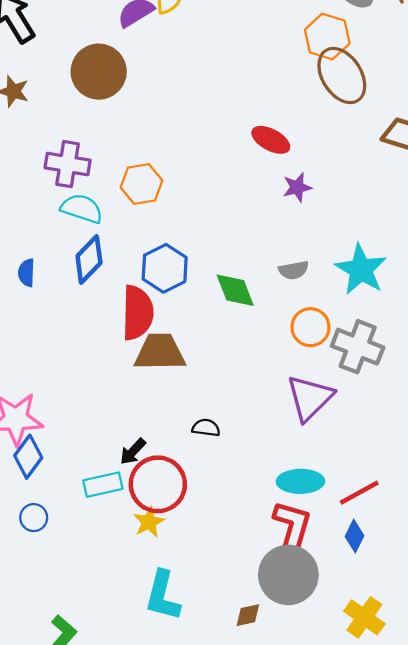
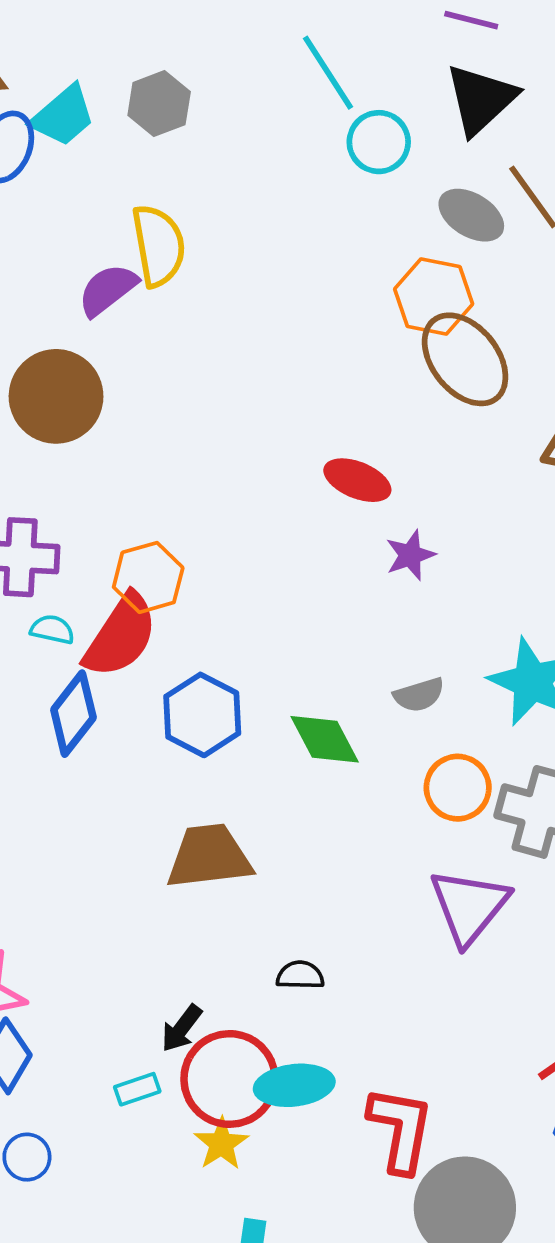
cyan semicircle: (82, 209) -> (52, 629), size x0.6
red semicircle: (137, 313) -> (121, 636), moved, turned 38
cyan ellipse: (300, 481) -> (294, 1085), moved
cyan rectangle: (103, 485) -> (137, 1089), size x0.7
red L-shape: (292, 527) -> (400, 1129), moved

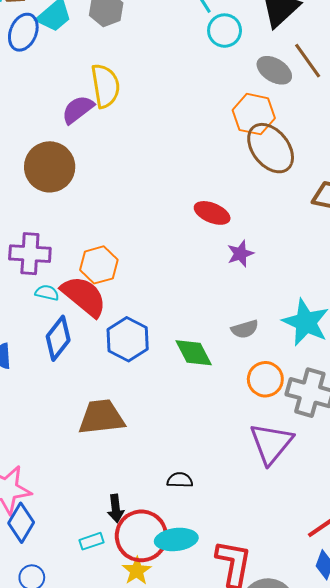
red semicircle: (121, 636) -> (84, 296), turned -84
brown trapezoid: (209, 857) -> (101, 417), moved
black arrow: (182, 1028) -> (116, 508), turned -44

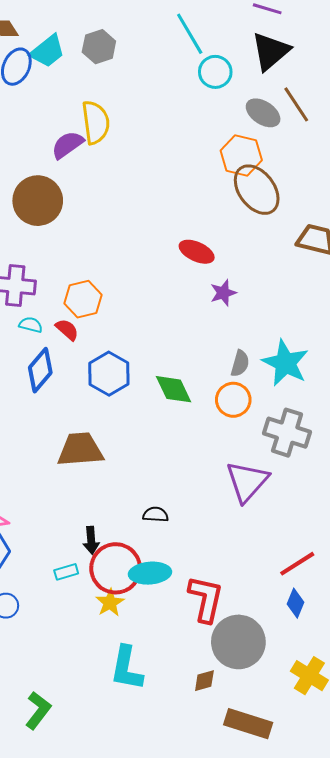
red semicircle: (84, 296) -> (67, 330), size x0.5
gray semicircle: (245, 329) -> (240, 363), moved, turned -60
orange circle: (265, 379) -> (233, 400), moved

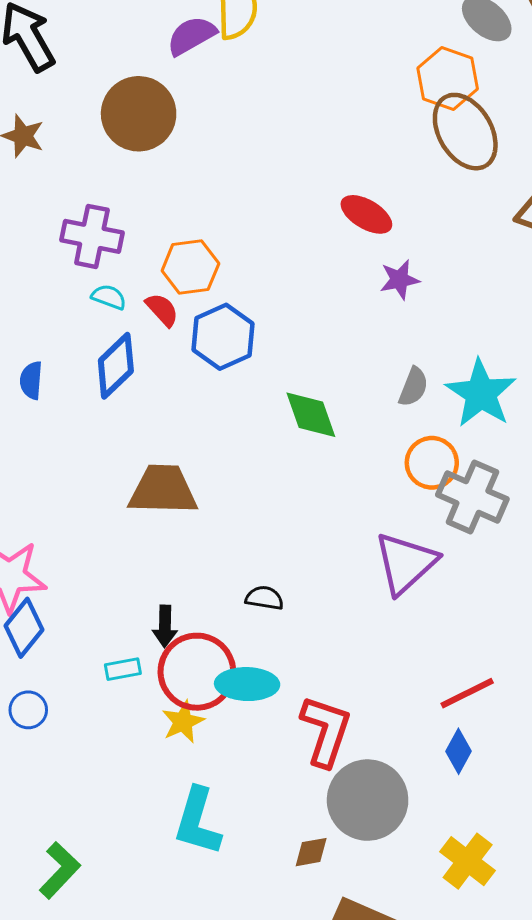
blue hexagon: (109, 374) -> (223, 337), moved
orange circle: (233, 400) -> (432, 463), moved

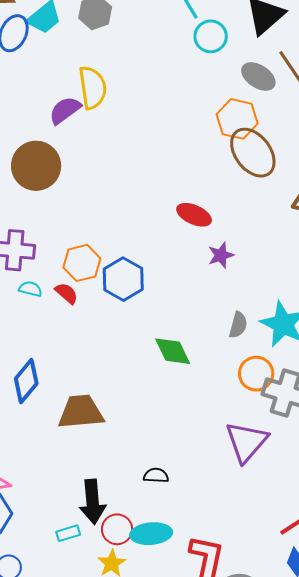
blue hexagon: (223, 337) -> (123, 279), moved
blue diamond: (116, 366) -> (26, 381), moved
black arrow: (165, 626) -> (93, 502), size x1.6
red circle: (197, 672) -> (117, 529), size x0.6

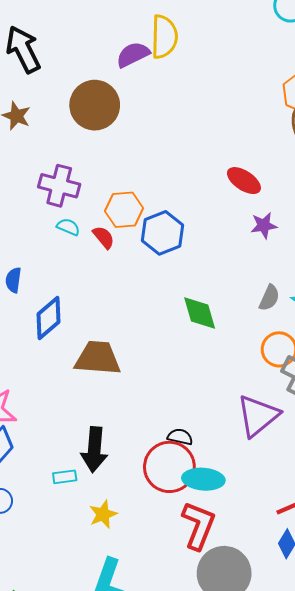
black semicircle: (156, 476) -> (180, 437), moved
red circle: (117, 529) -> (169, 467), moved, size x1.6
cyan ellipse: (151, 534) -> (203, 479), moved

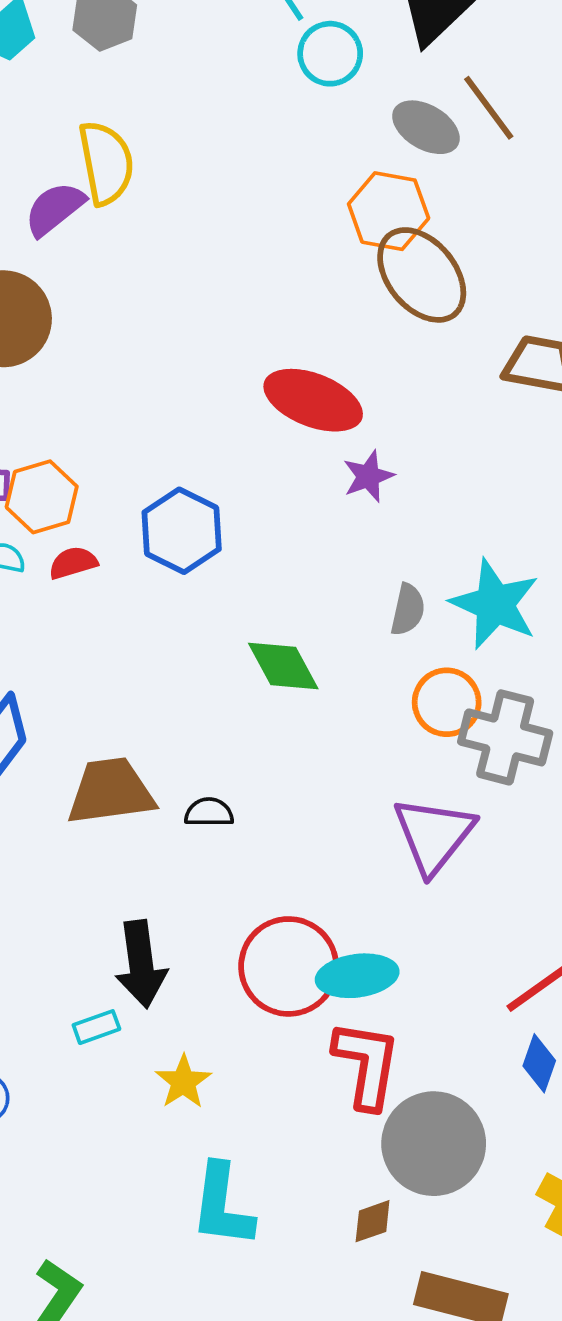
red ellipse: (244, 181) -> (313, 400), size x1.4
orange hexagon: (124, 210) -> (42, 497), moved
red semicircle: (104, 237) -> (73, 563), turned -55
black semicircle: (180, 437) -> (209, 812), moved

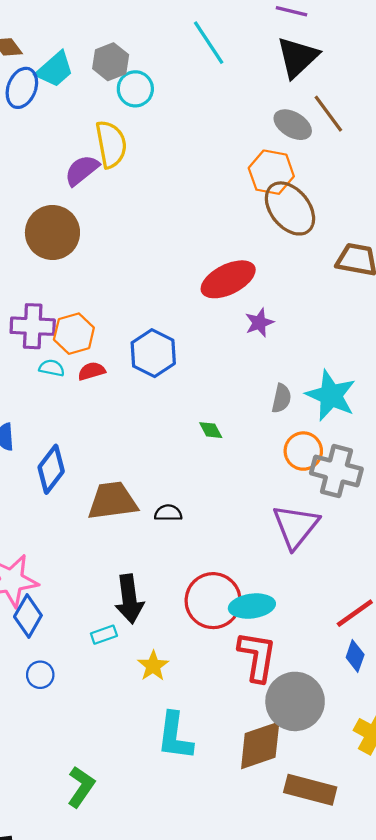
cyan circle: (330, 54) -> (135, 89), moved
red ellipse: (313, 400) -> (228, 279), turned -48
green diamond: (283, 666) -> (211, 430), size x0.6
brown diamond: (373, 1221) -> (260, 745), size x2.0

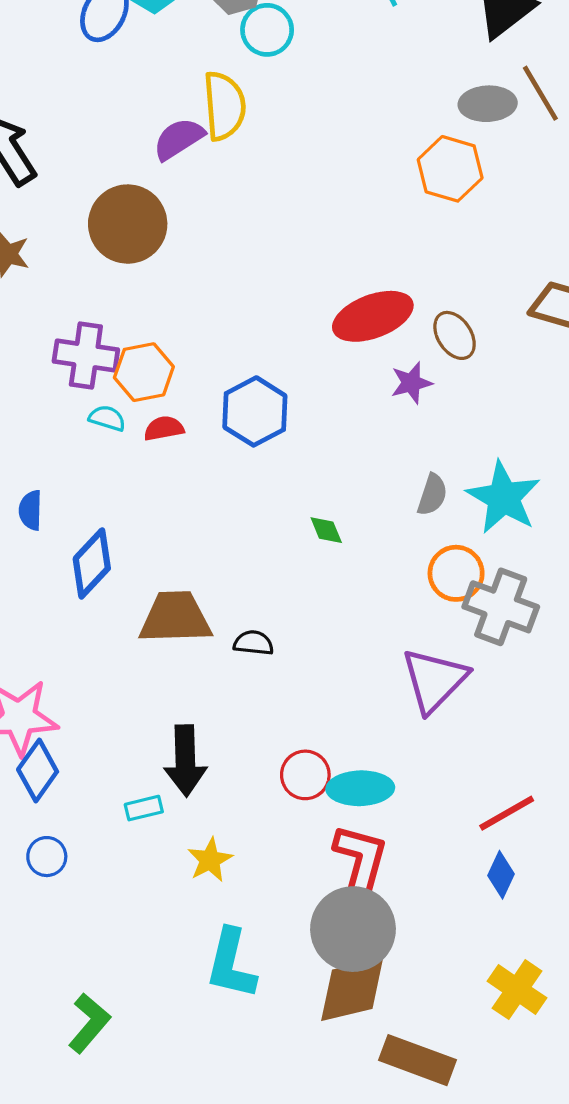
gray ellipse: (293, 125) -> (488, 104), turned -39
brown ellipse: (290, 208) -> (455, 335), moved, size x0.6
red circle: (213, 601) -> (305, 775), size x0.6
gray circle: (295, 701) -> (353, 929), moved

